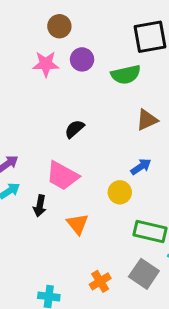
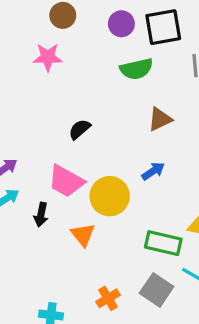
purple circle: (82, 59) -> (121, 24), moved
yellow circle: (120, 192) -> (110, 196), moved, size x1.5

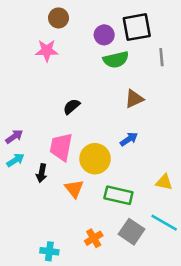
purple circle: (121, 24) -> (104, 35), moved
pink trapezoid: (66, 181) -> (61, 147), turned 72
green rectangle: (163, 243) -> (118, 195), moved

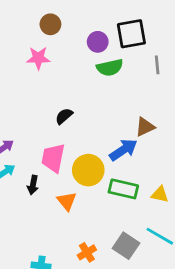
brown triangle: (134, 99) -> (145, 127), moved
blue arrow: (129, 139) -> (123, 150), size x1.5
green rectangle: (118, 195) -> (123, 189), moved

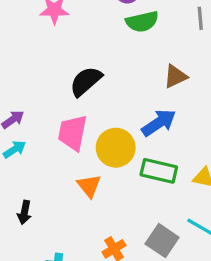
black semicircle: (64, 116) -> (86, 81), size x1.5
brown triangle: (145, 127) -> (175, 76), moved
black arrow: (33, 185) -> (24, 212), moved

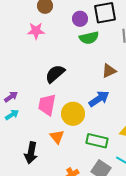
green rectangle: (159, 171) -> (97, 141), moved
black arrow: (24, 212) -> (31, 153), moved, size x1.5

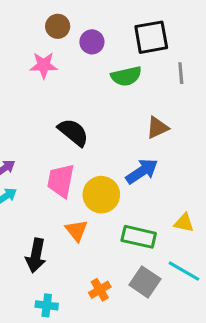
purple circle: (80, 19) -> (92, 42), moved
black semicircle: (55, 74) -> (73, 132), turned 80

